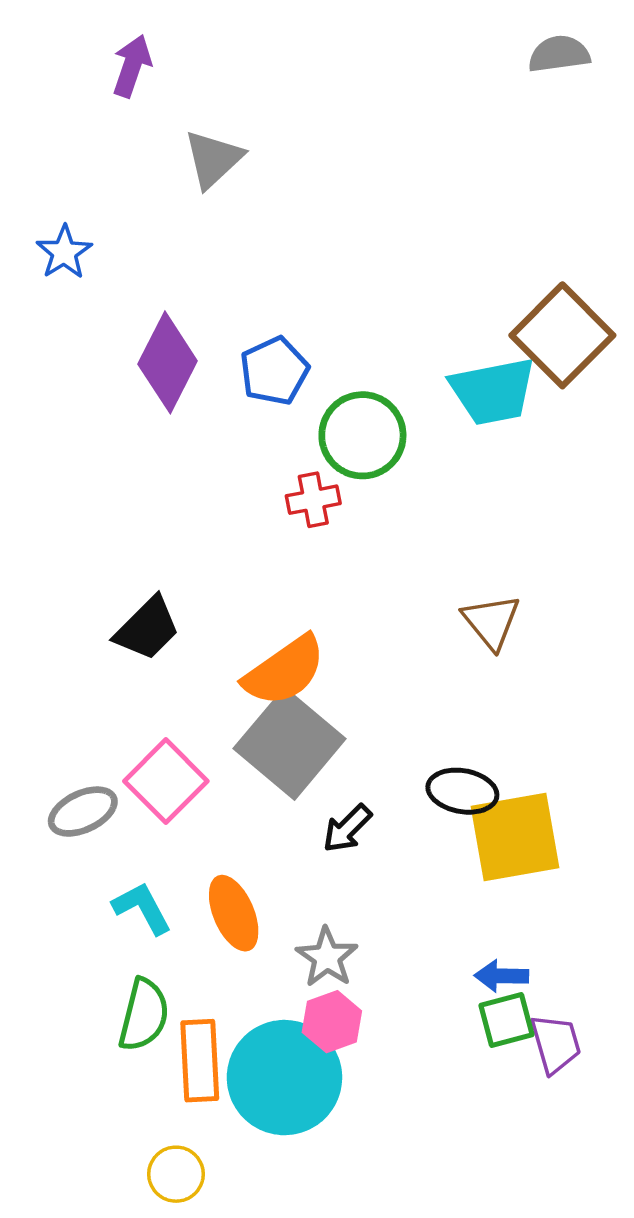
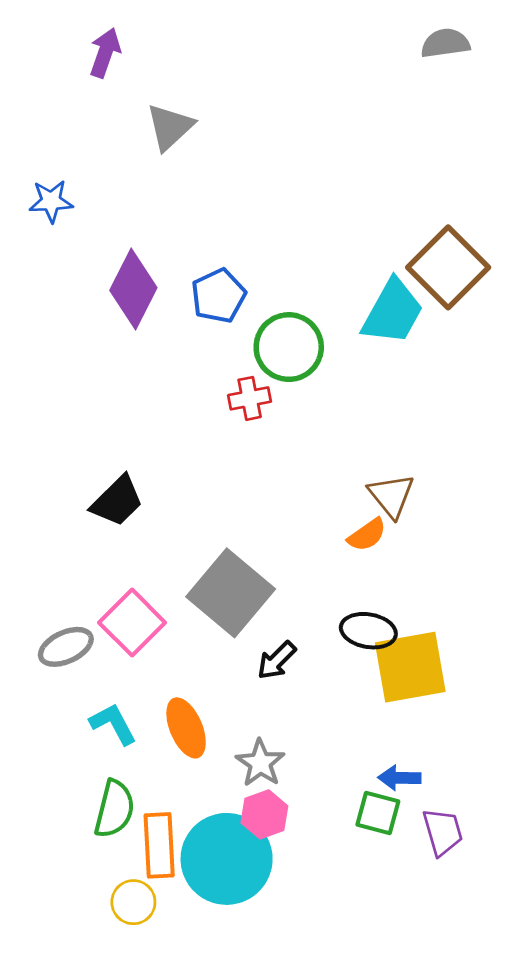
blue star: (64, 252) -> (51, 201), turned 30
cyan trapezoid: (493, 391) -> (393, 312), turned -50
orange semicircle: (284, 671) -> (367, 535), moved, size x0.6
green square: (506, 1020) -> (378, 813), moved, turned 30
yellow circle: (176, 1174) -> (133, 902), moved

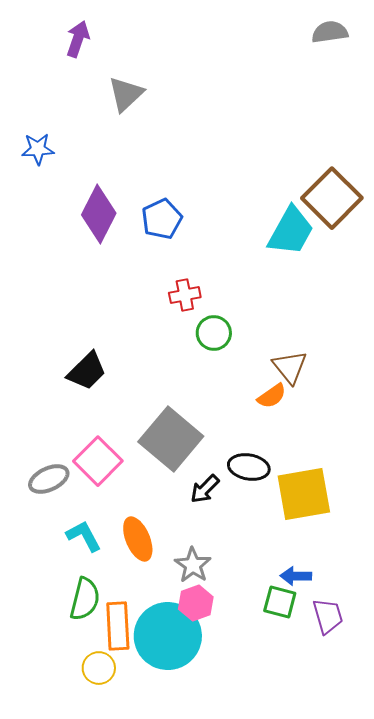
green circle: (289, 347) -> (214, 333), moved, size x0.7
black ellipse: (368, 631) -> (249, 467), moved

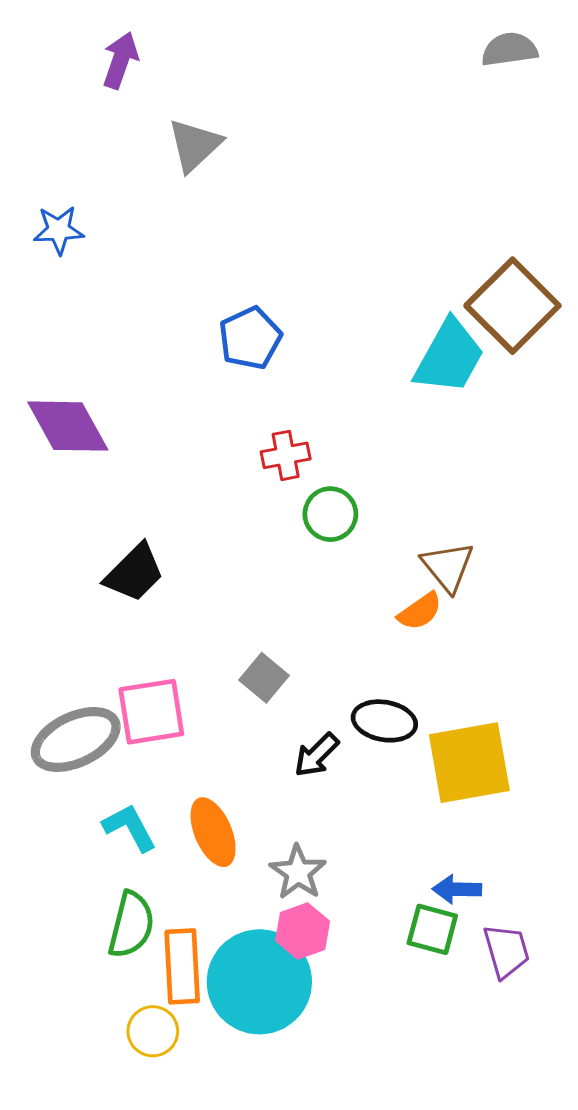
purple diamond: (99, 214) -> (68, 426), moved, turned -56
gray square: (171, 439) -> (264, 678), size x0.5
pink square: (98, 461) -> (151, 712), turned 36
gray ellipse: (49, 479) -> (76, 739), size x1.4

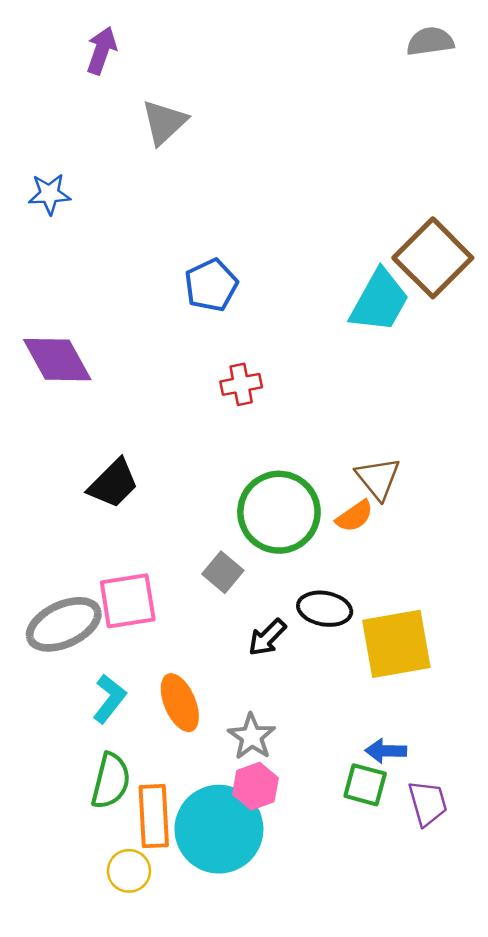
green circle: (330, 514) -> (279, 512), moved, size x1.8
cyan L-shape: (130, 827) -> (109, 699), turned 66

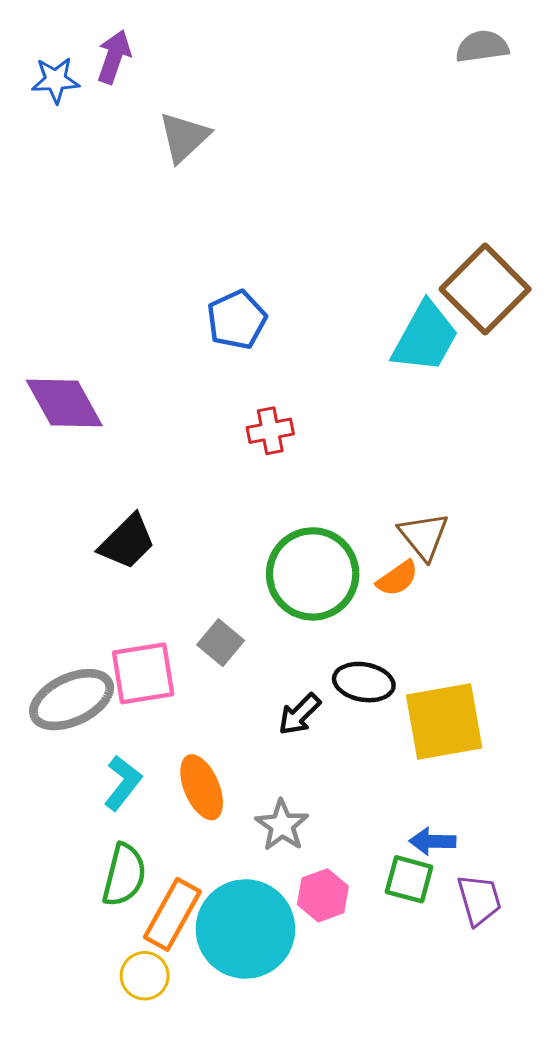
blue star: (49, 194) -> (56, 80), moved
gray square: (223, 572) -> (221, 643), moved
pink hexagon: (255, 786) -> (323, 895), moved
orange rectangle: (154, 816) -> (172, 914), turned 32

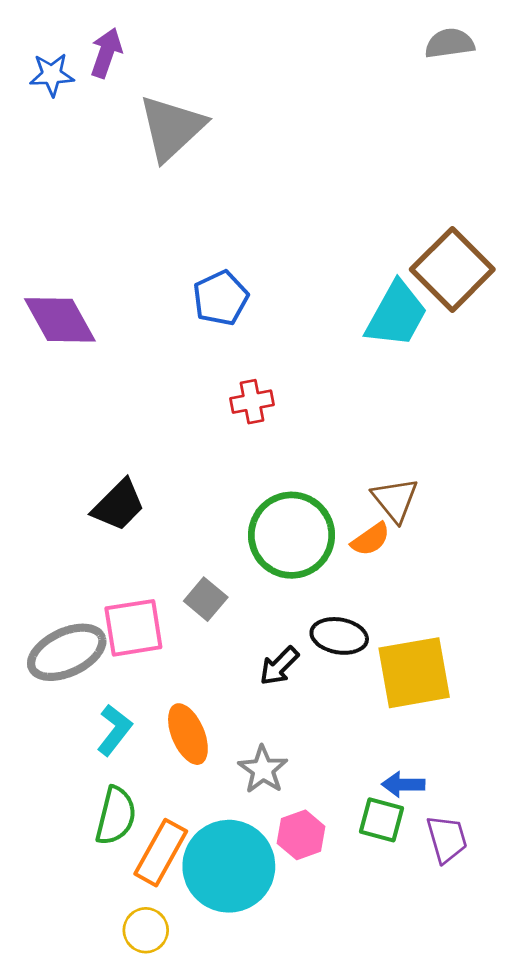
gray triangle: (184, 137) -> (172, 128), size x1.4
purple diamond: (64, 403) -> (60, 320), moved
yellow circle: (145, 976) -> (146, 930), moved

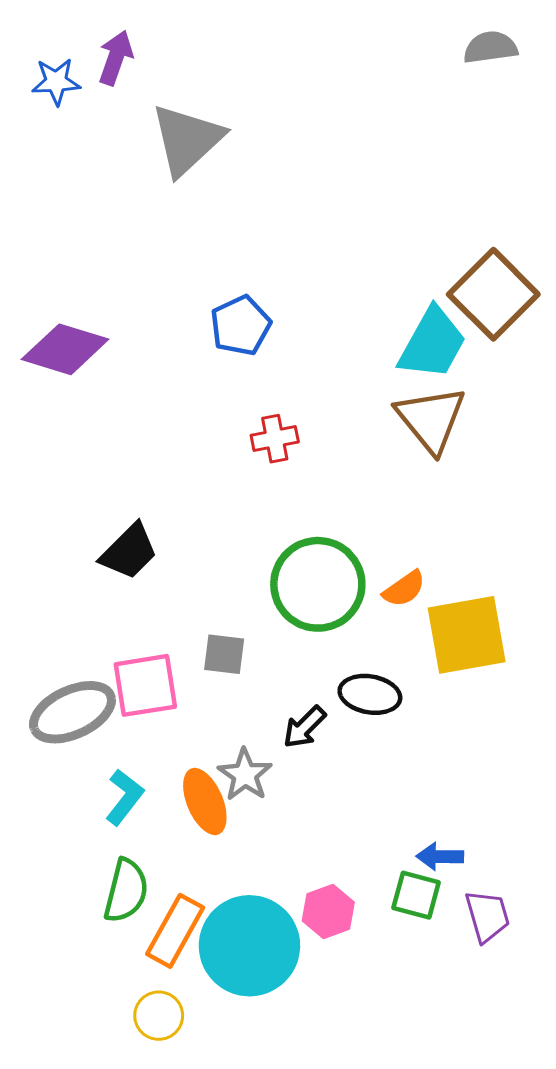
purple diamond: (60, 320) -> (65, 349), turned -44
brown triangle: (395, 500) -> (431, 419), moved, size x1.4
gray square: (206, 599) -> (224, 654), turned -33
yellow square: (414, 673) -> (467, 635), moved
gray star: (263, 769) -> (245, 775), moved

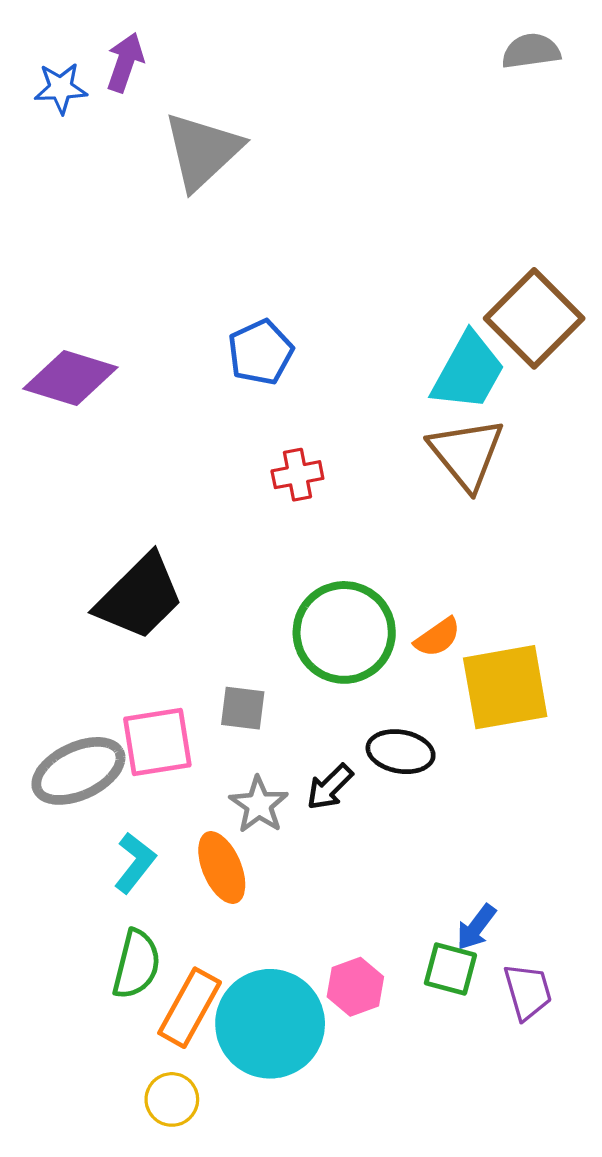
black trapezoid: (129, 552) -> (140, 597), size x1.4
gray star: (245, 775) -> (259, 805), moved
blue arrow: (440, 857) -> (476, 927), turned -54

